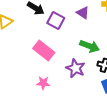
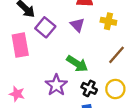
pink rectangle: (44, 51) -> (20, 45), moved, turned 30

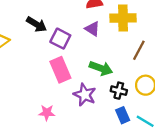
yellow cross: (108, 21) -> (123, 18), size x1.5
pink rectangle: (20, 45) -> (60, 70), moved

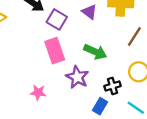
black cross: (119, 91) -> (113, 86), moved, turned -35
blue rectangle: (123, 115) -> (100, 106), moved, turned 49

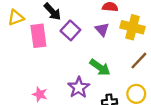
pink rectangle: (55, 51) -> (38, 36), moved

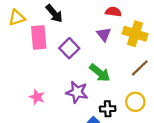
purple square: (70, 30) -> (69, 48), moved
purple star: (79, 87) -> (77, 92), turned -30

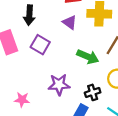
black arrow: (54, 13) -> (29, 15), moved, turned 60
green arrow: (100, 73) -> (88, 57), moved

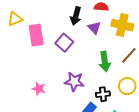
black arrow: (29, 15) -> (76, 16), moved
green arrow: (88, 57) -> (105, 62), turned 48

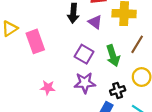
purple square: (64, 43) -> (84, 54), moved
pink star: (39, 89) -> (48, 88), moved

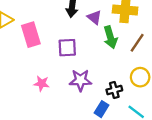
purple square: (84, 54) -> (67, 48), moved, turned -36
green arrow: (113, 56) -> (110, 37), moved

